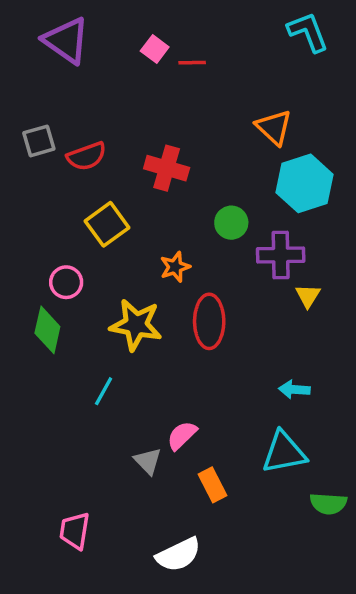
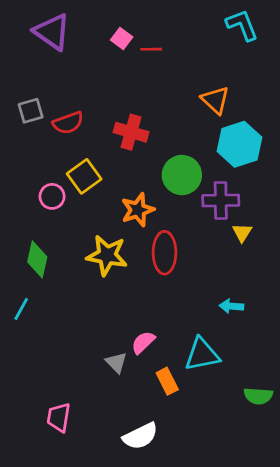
green circle: (231, 223) -> (182, 175), size x1.5
orange star: (175, 267) -> (138, 210), size x1.4
pink circle: (66, 282) -> (52, 196), moved
cyan line: (104, 391) -> (21, 309), moved
cyan triangle: (284, 452) -> (202, 354), moved

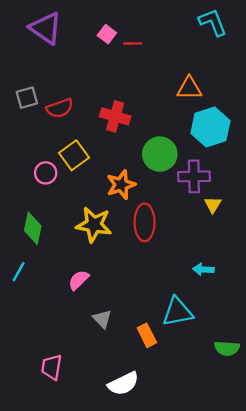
orange triangle: (215, 100) -> (189, 88), turned -44
pink semicircle: (143, 342) -> (79, 280), moved

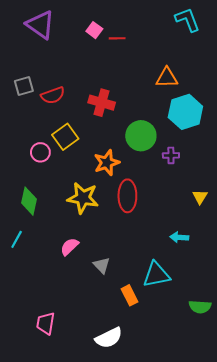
purple cross: (194, 176) -> (171, 155), size x0.6
yellow triangle: (213, 205) -> (200, 197), moved
gray triangle: (102, 319) -> (102, 265), moved

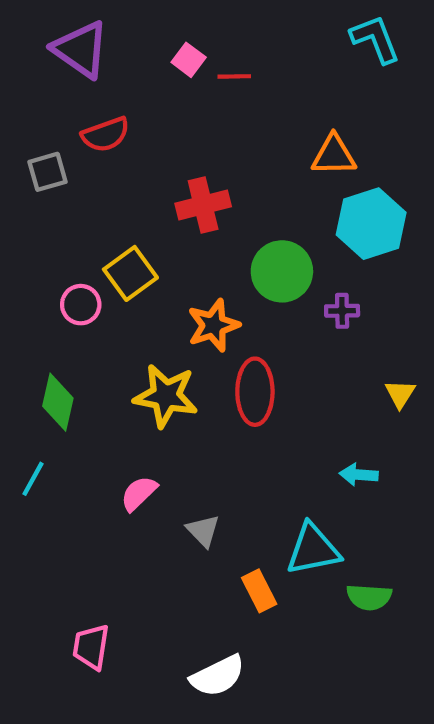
red semicircle: (53, 95) -> (106, 134), moved
red cross: (102, 103) -> (203, 205), turned -30
green semicircle: (200, 307) -> (369, 597), moved

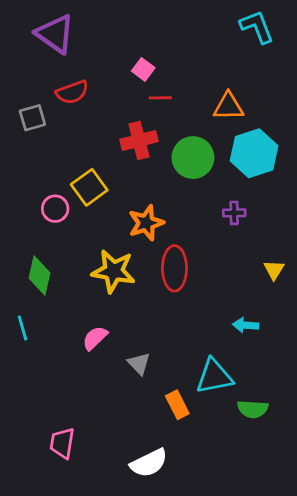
pink square: (189, 60) -> (143, 69), moved
red line: (234, 76) -> (160, 98), moved
green circle: (282, 271) -> (193, 158), moved
cyan line: (33, 479) -> (22, 328), turned -45

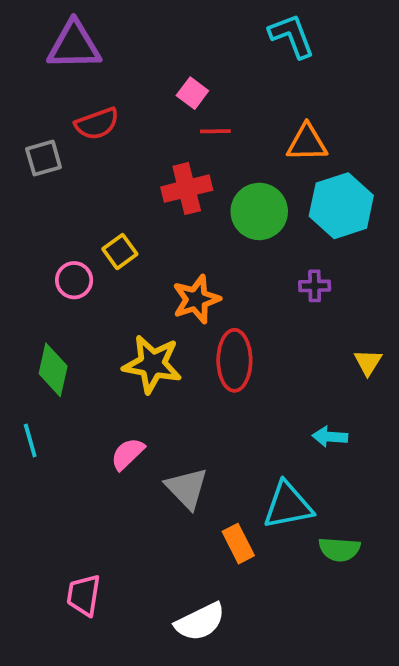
cyan L-shape: (257, 27) -> (292, 36), moved
purple triangle: (55, 34) -> (74, 45), turned -36
yellow square: (89, 187) -> (120, 252), size x0.7
gray triangle: (139, 364) -> (187, 488), size x1.4

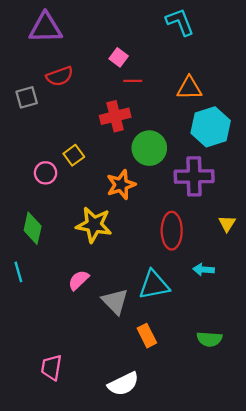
green circle: (259, 211) -> (149, 148), moved
purple cross: (315, 286) -> (194, 176), size x2.0
red ellipse: (234, 360) -> (172, 231), moved
cyan triangle: (288, 505) -> (154, 285), moved

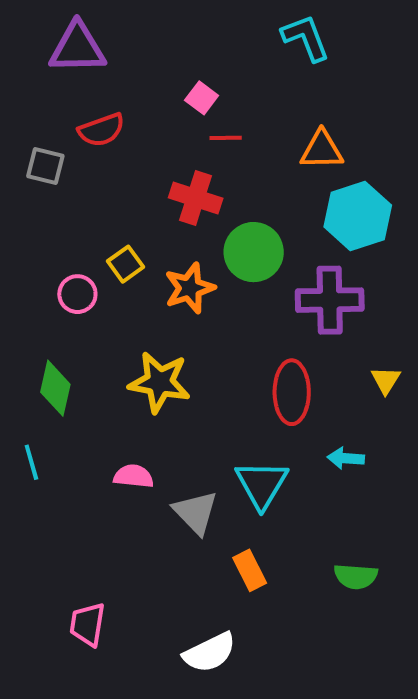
gray square: (27, 97) -> (45, 166), turned 30
red cross: (115, 116) -> (196, 198), turned 32
orange star: (121, 185) -> (190, 288), moved
pink semicircle: (79, 280) -> (134, 476), turned 50
cyan triangle: (154, 285) -> (262, 484), turned -48

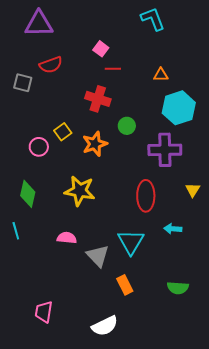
orange triangle: (322, 150) -> (161, 75), size x0.7
green circle: (254, 252) -> (127, 126), size x0.6

